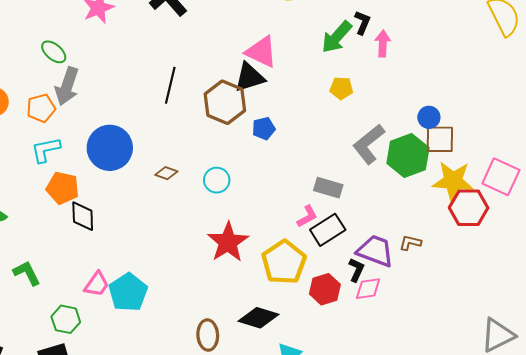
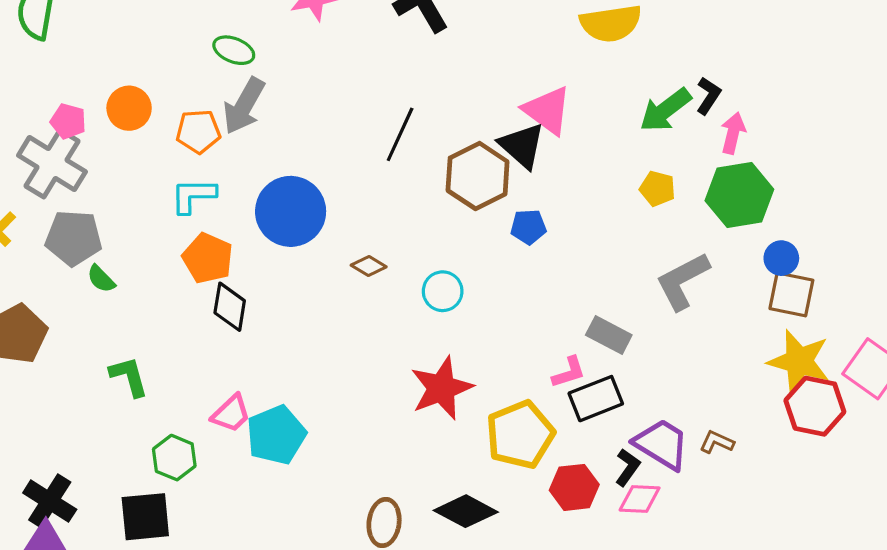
green ellipse: (54, 52) -> (234, 50), turned -30
black triangle: (249, 77) -> (522, 146), turned 48
green hexagon: (408, 156) -> (739, 195), moved

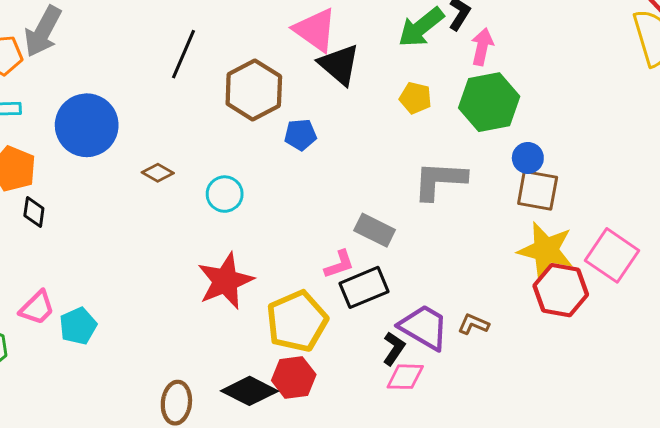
black triangle: (522, 146) -> (339, 65), moved
gray L-shape: (683, 281) -> (440, 180), turned 32
black diamond: (230, 307) -> (34, 212), size x0.7
cyan pentagon: (276, 435) -> (78, 326), size x0.7
red hexagon: (574, 487) -> (294, 378), moved

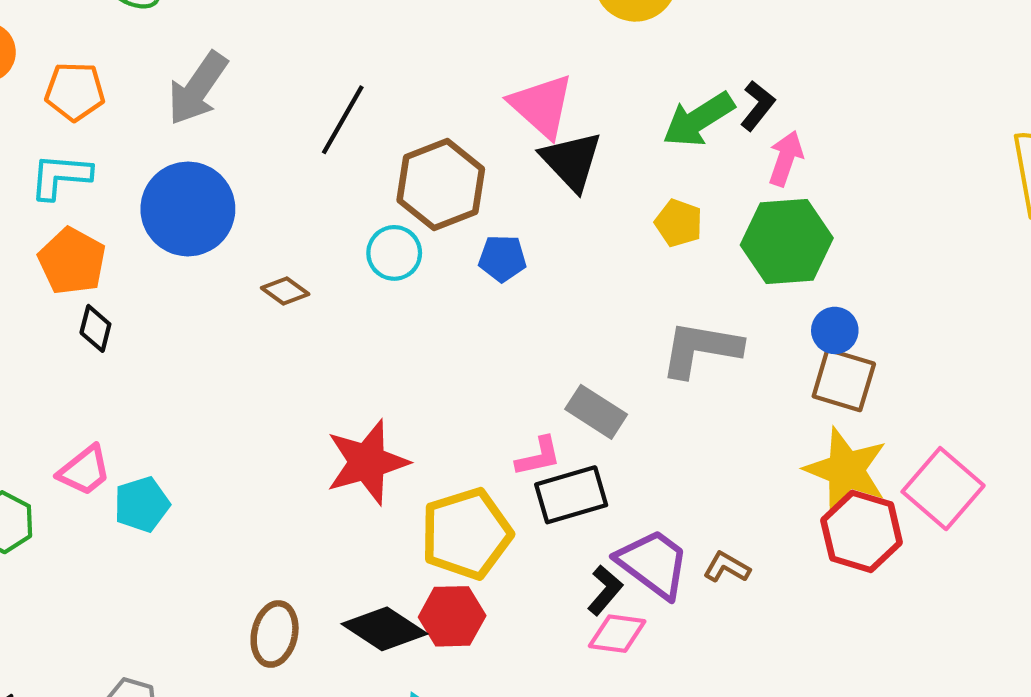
gray arrow: (43, 32) -> (198, 88), moved
cyan circle: (225, 194) -> (394, 253), moved

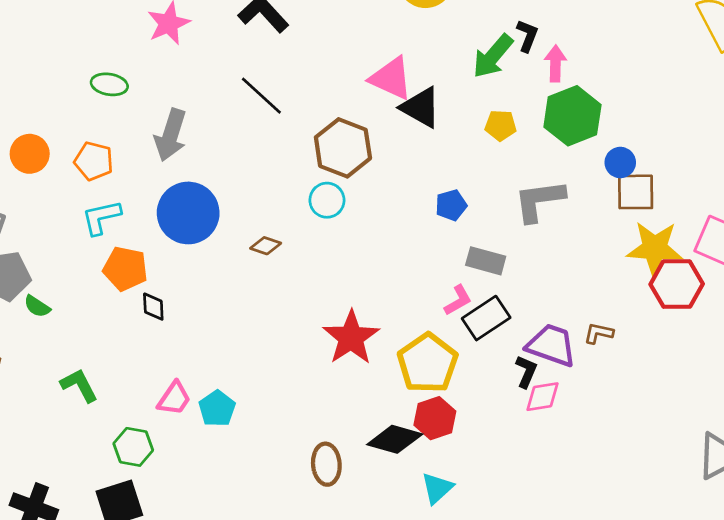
orange pentagon: (75, 91) -> (94, 161), turned 30
black line: (343, 120) -> (261, 96), moved, turned -60
blue pentagon: (502, 258) -> (451, 205), moved

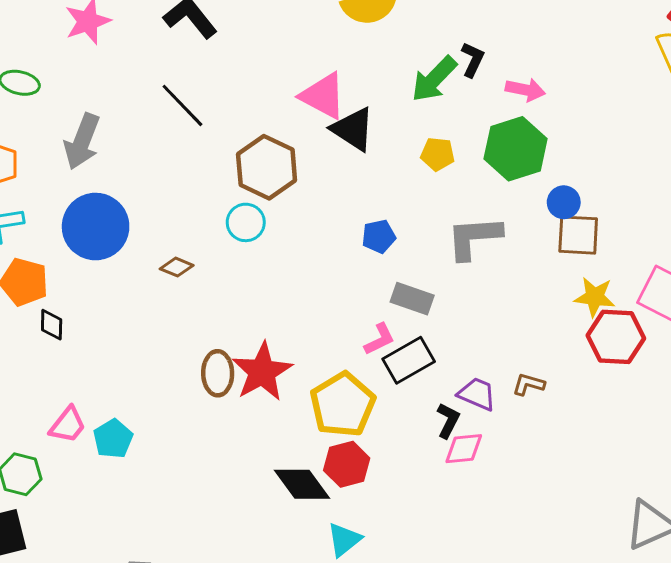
pink arrow: (555, 64) -> (525, 90), moved, turned 96
yellow star: (655, 248) -> (595, 297), size x0.7
purple trapezoid: (551, 345) -> (477, 394), size x0.7
black diamond: (395, 439) -> (302, 484), turned 34
brown ellipse: (326, 464) -> (218, 373), moved

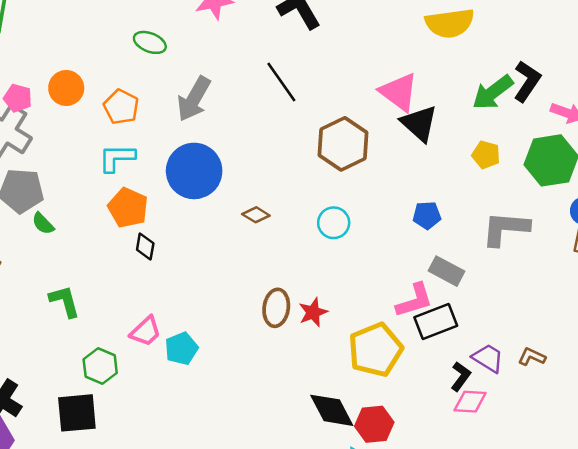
black L-shape: (473, 60) -> (527, 81), size x1.4
cyan circle: (246, 222) -> (334, 223), moved
pink L-shape: (380, 339) -> (414, 300), size x1.4
red star: (262, 372) -> (313, 312), size x0.6
red hexagon: (347, 464) -> (374, 424), moved

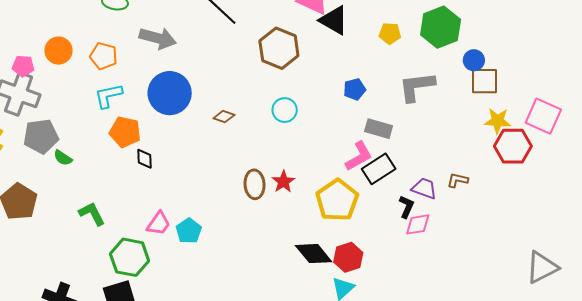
gray arrow: (194, 99) -> (158, 38), turned -93
green hexagon: (100, 366) -> (130, 257), size x1.4

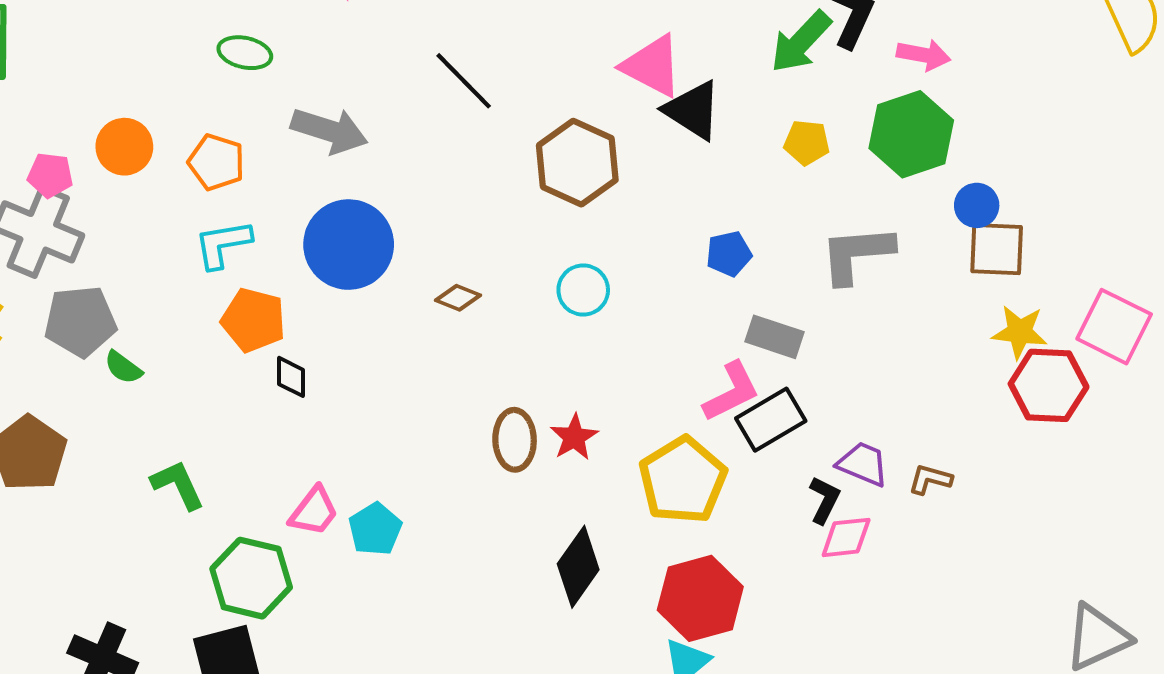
brown L-shape: (458, 180) -> (930, 479), moved
black diamond: (314, 254) -> (578, 567), moved, turned 72
red hexagon: (348, 257) -> (700, 598), size x1.4

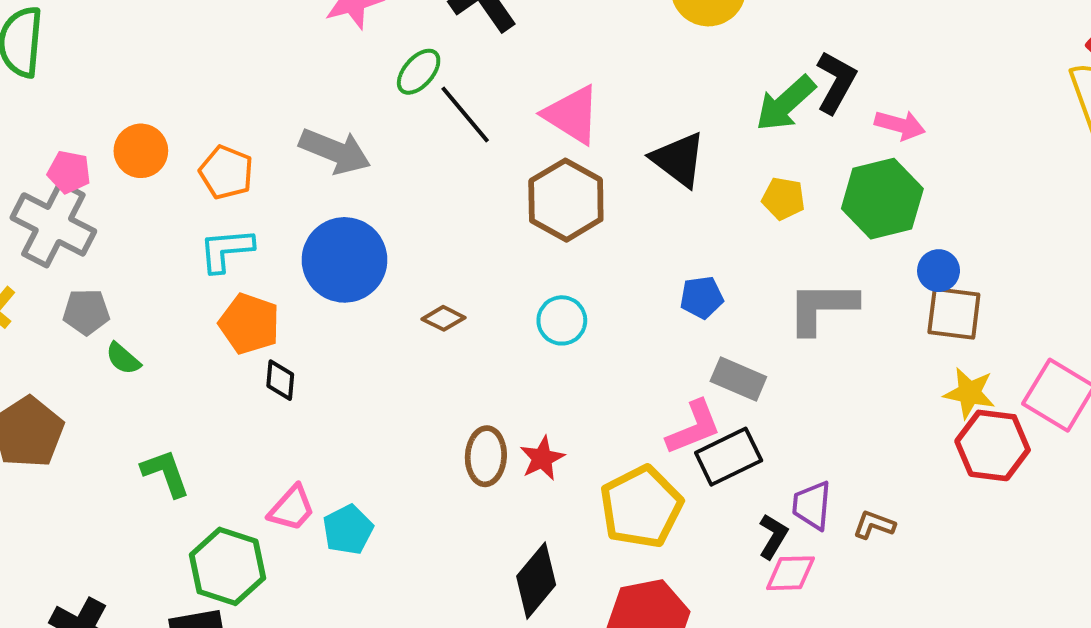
green ellipse: (245, 53) -> (419, 72), moved, turned -66
pink triangle: (652, 66) -> (572, 115), moved
gray pentagon: (80, 321) -> (86, 312), size x0.7
purple trapezoid: (863, 464) -> (812, 505), turned -112

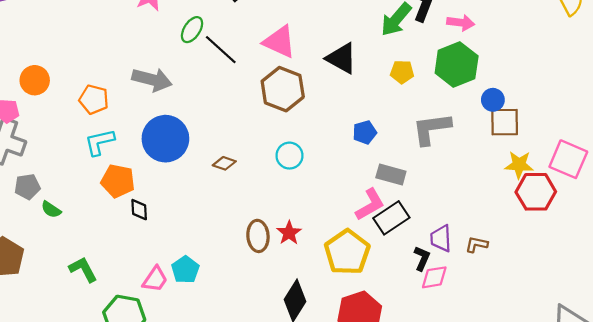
orange circle: (141, 151) -> (35, 80), moved
cyan pentagon: (348, 530) -> (185, 270), moved

